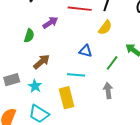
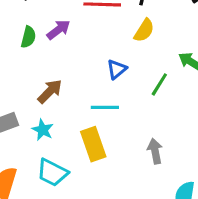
green semicircle: (29, 36) -> (28, 37), moved
blue triangle: (86, 51) -> (117, 69), turned -48
gray arrow: (108, 91) -> (155, 151), moved

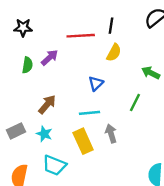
green line: (159, 84) -> (135, 102), moved
gray arrow: (155, 151) -> (111, 133), moved

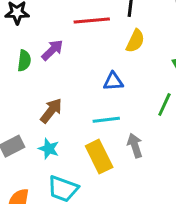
blue triangle: (96, 83) -> (113, 82), turned 42

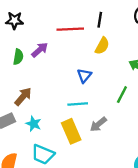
blue triangle: (113, 82) -> (84, 76), turned -49
brown arrow: (51, 111) -> (23, 97), moved
gray arrow: (135, 146) -> (98, 124), turned -114

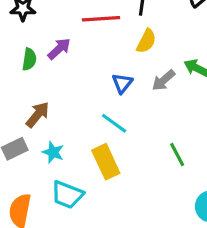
green line: (122, 95) -> (177, 155), moved, turned -54
cyan line: (78, 104) -> (114, 123), turned 42
gray arrow: (98, 124) -> (164, 80), moved

